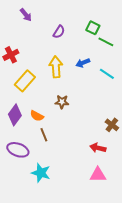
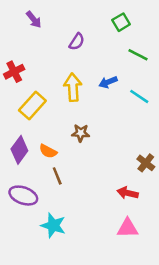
green square: (93, 28) -> (121, 22), moved, turned 32

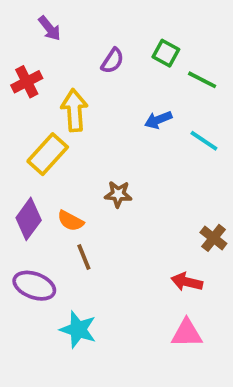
green square: (121, 22) -> (166, 53), moved, turned -30
red cross: (14, 72) -> (27, 82), moved
yellow arrow: (73, 87) -> (74, 110), moved

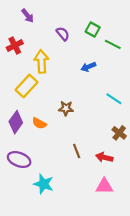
purple semicircle: (112, 61) -> (63, 34), turned -72
cyan line: (204, 141) -> (114, 99), moved
brown line: (84, 257) -> (77, 151), moved

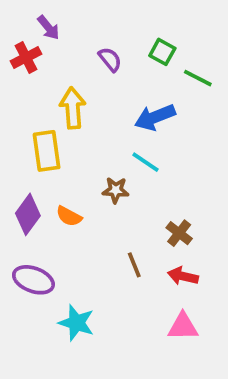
red cross: (15, 45) -> (26, 58), moved
blue arrow: (88, 67) -> (155, 117), size x1.5
yellow rectangle: (27, 86) -> (47, 151), turned -50
cyan line: (114, 99) -> (146, 162), moved
brown cross: (119, 133) -> (179, 233), moved

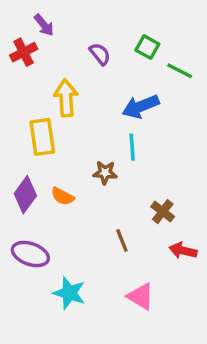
cyan line: (146, 162) -> (132, 147), turned 52
red arrow: (183, 276) -> (183, 251), moved
pink triangle: (183, 326) -> (141, 296), moved, turned 32

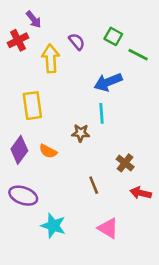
yellow arrow: (66, 98) -> (51, 59), moved

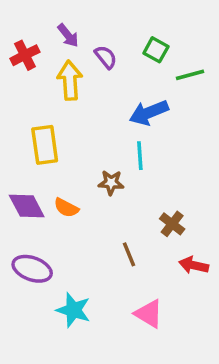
purple arrow: (34, 19) -> (68, 35), moved
green line: (138, 55) -> (190, 75), turned -42
purple diamond: (19, 150) -> (27, 206), turned -64

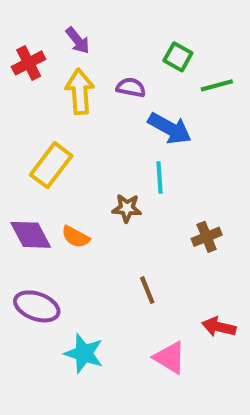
purple semicircle: (106, 57) -> (131, 87), moved, turned -40
blue arrow: (149, 113) -> (170, 128), turned -129
yellow rectangle: (45, 145) -> (51, 165), turned 45
brown cross: (172, 224) -> (207, 237), moved, turned 30
red arrow: (194, 265) -> (219, 327), moved

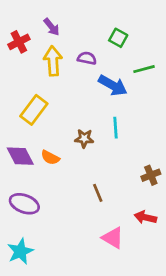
green line: (217, 85) -> (144, 69), moved
cyan line: (160, 178) -> (115, 128), moved
brown cross: (207, 237) -> (151, 175), moved
cyan star: (84, 353) -> (20, 251), moved, turned 30

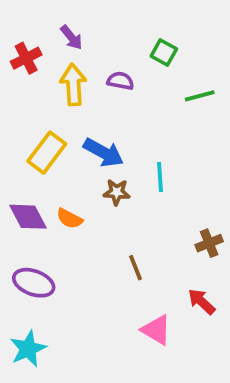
blue arrow: (113, 85) -> (103, 153), moved
red arrow: (145, 217) -> (202, 302), turned 30

